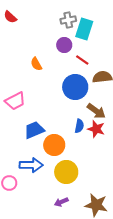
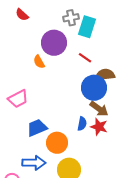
red semicircle: (10, 17) -> (22, 15), moved
purple circle: (64, 45) -> (54, 43), moved, size x1.6
blue circle: (75, 87) -> (94, 88), moved

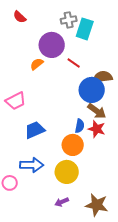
red line: (85, 58) -> (74, 63), moved
orange semicircle: (39, 62) -> (37, 64), turned 80
orange circle: (57, 143) -> (73, 145), moved

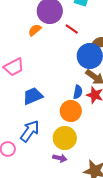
blue arrow: (32, 165) -> (30, 131), turned -55
purple arrow: (62, 202) -> (60, 158), moved, turned -144

